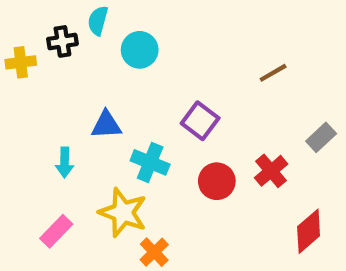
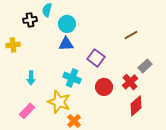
yellow cross: (21, 62) -> (13, 45), moved
blue triangle: (106, 125) -> (66, 44), moved
gray rectangle: (321, 137) -> (145, 66), moved
red diamond: (309, 231) -> (136, 106), moved

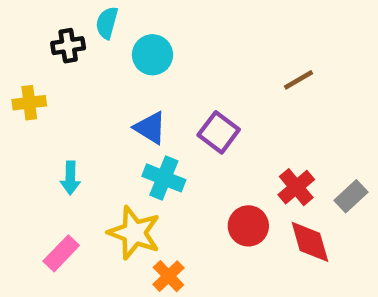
blue triangle: (66, 44) -> (150, 128), moved, turned 35
gray rectangle: (145, 66) -> (351, 196), moved
red circle: (104, 87) -> (248, 226), moved
red diamond: (136, 106) -> (310, 242), turned -65

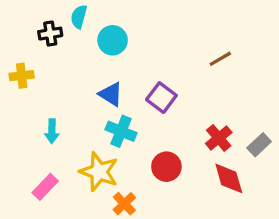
red circle: (248, 226) -> (166, 167), moved

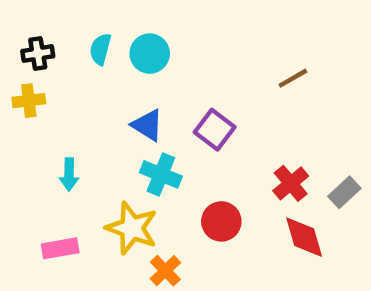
cyan semicircle: (79, 17) -> (100, 49), moved
black cross: (50, 34) -> (38, 54), moved
pink rectangle: (45, 187) -> (60, 248), turned 36

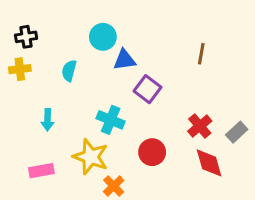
cyan semicircle: (100, 49) -> (69, 71), moved
brown line: (293, 78) -> (201, 54), turned -50
blue triangle: (147, 125) -> (124, 60), moved, turned -40

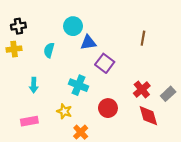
yellow star: (91, 157) -> (64, 111), size x0.6

